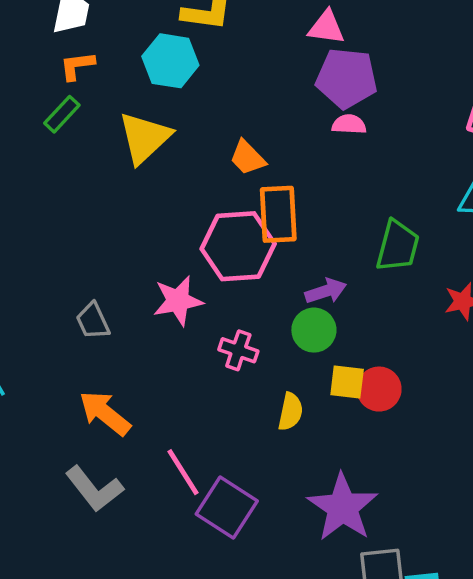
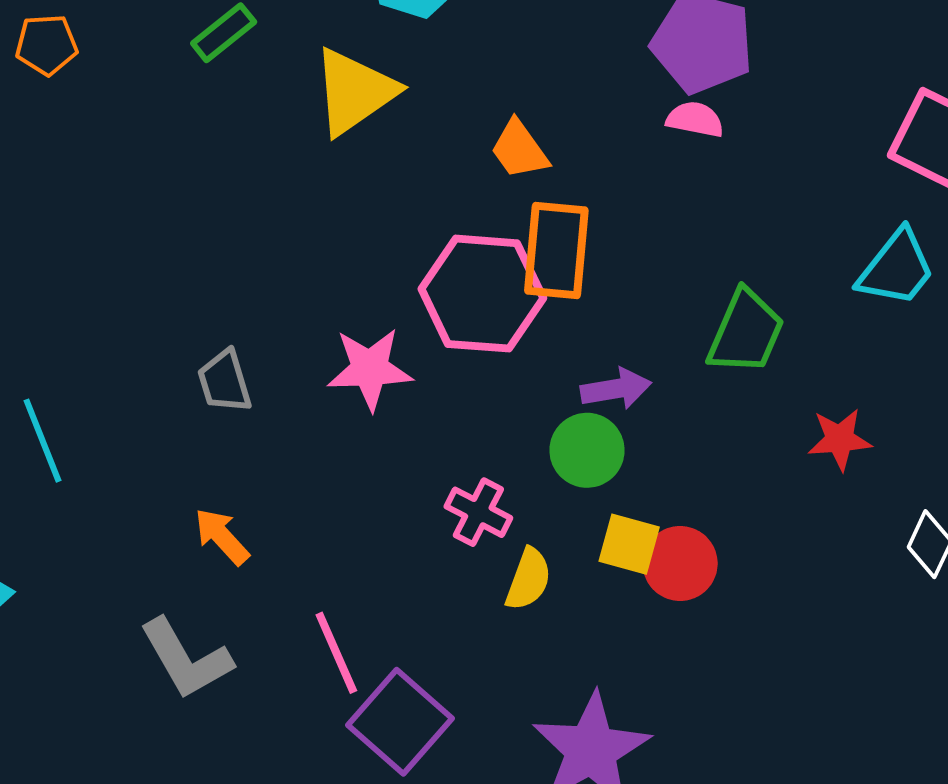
pink cross: (238, 350) -> (478, 512), moved
orange arrow: (105, 413) -> (222, 536), size x0.7

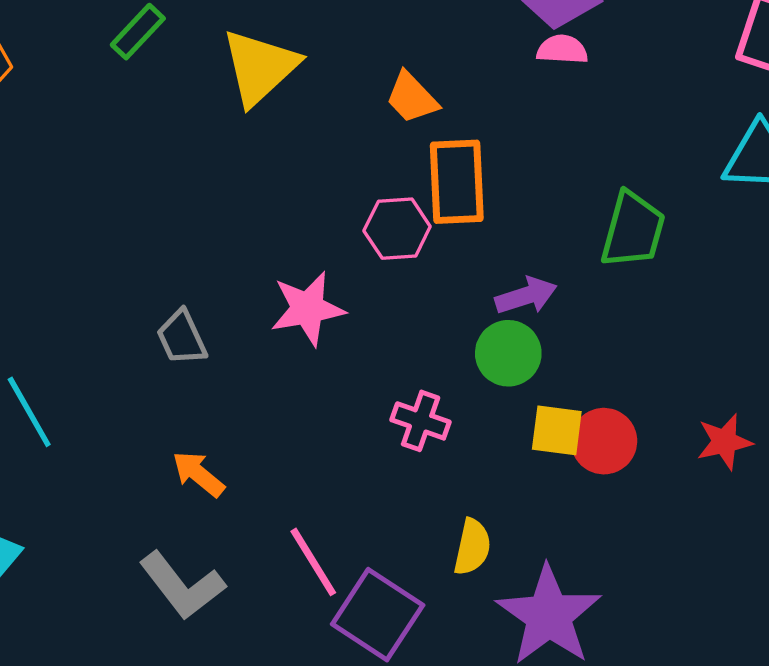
pink hexagon: (482, 294) -> (397, 229), size x0.6
red star: (840, 439) -> (724, 442), moved
yellow semicircle: (528, 579) -> (472, 547), moved

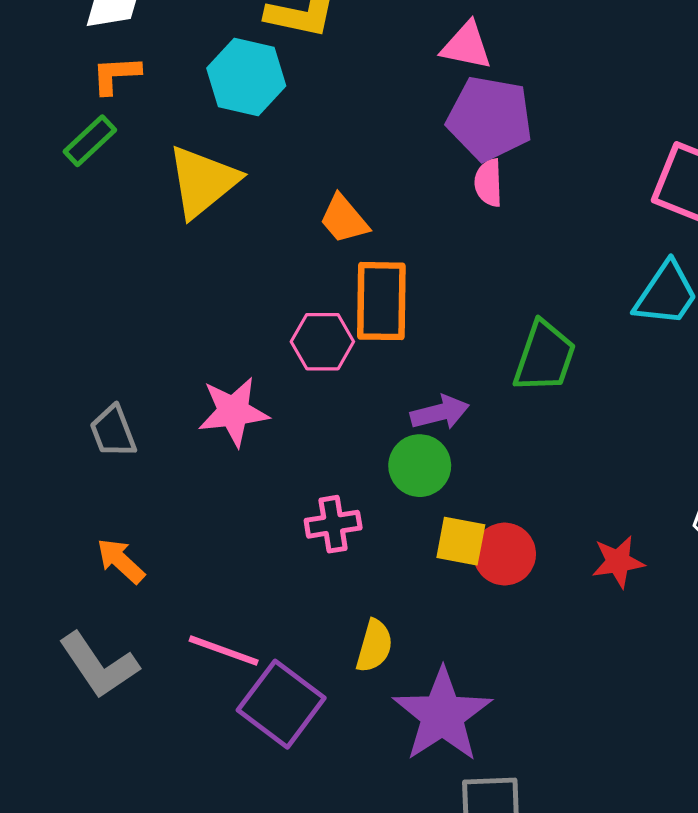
pink semicircle: (562, 50) -> (489, 183), turned -99
pink cross: (421, 421) -> (333, 524), turned -32
pink line: (313, 562) -> (224, 651), turned -42

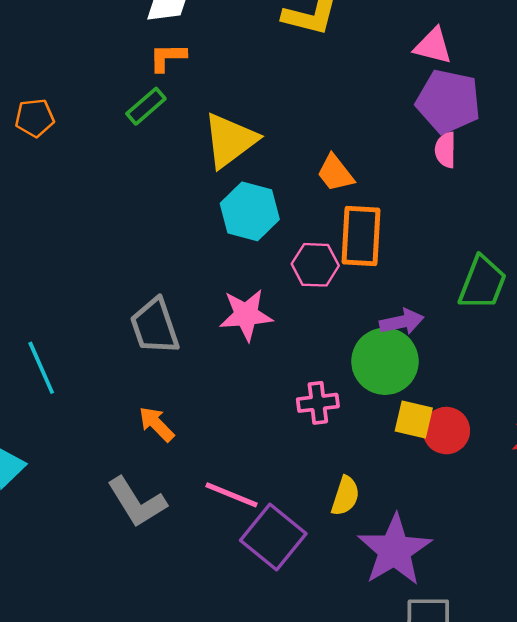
cyan hexagon: (246, 77) -> (250, 211), moved
gray trapezoid: (113, 431) -> (155, 326), size x1.4
green circle: (420, 466) -> (385, 361), size x1.4

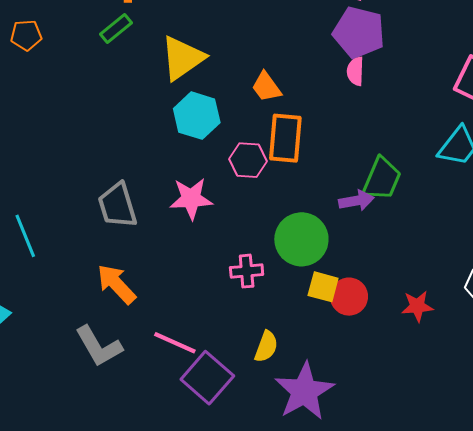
purple arrow: (402, 322) -> (356, 201), moved
orange arrow: (157, 424) -> (116, 284), size x1.4

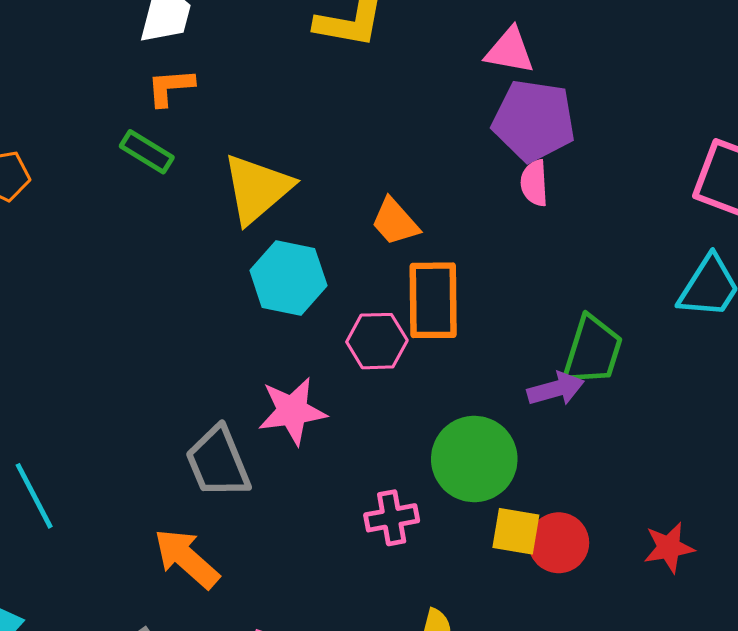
green rectangle: (116, 29) -> (147, 152), turned 76
gray trapezoid: (117, 205) -> (218, 462), moved

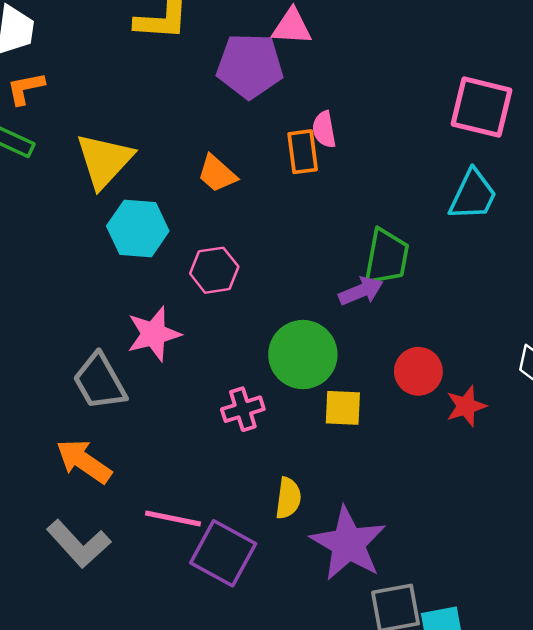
purple pentagon: (534, 121) -> (250, 66), moved
orange rectangle: (433, 300) -> (303, 152), moved, size x0.7
red circle: (559, 543) -> (418, 371), moved

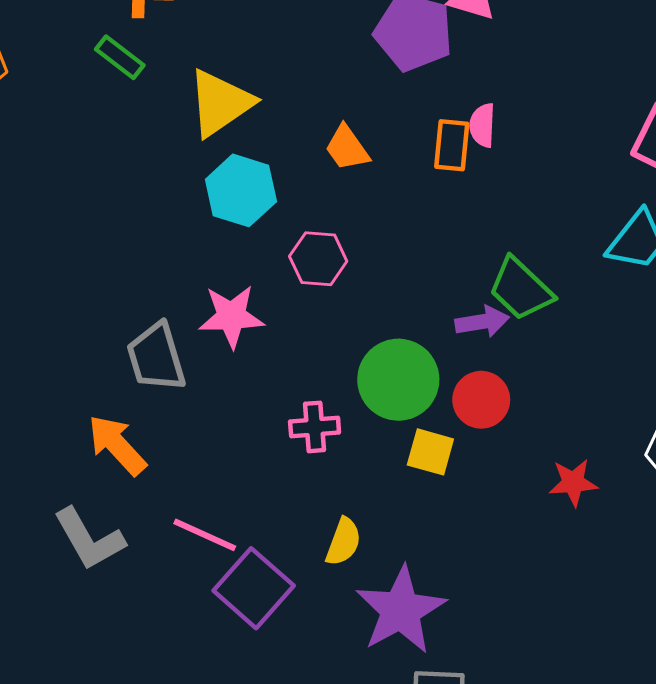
green trapezoid: (387, 257) -> (521, 289), turned 110
red circle: (418, 371) -> (481, 400), moved

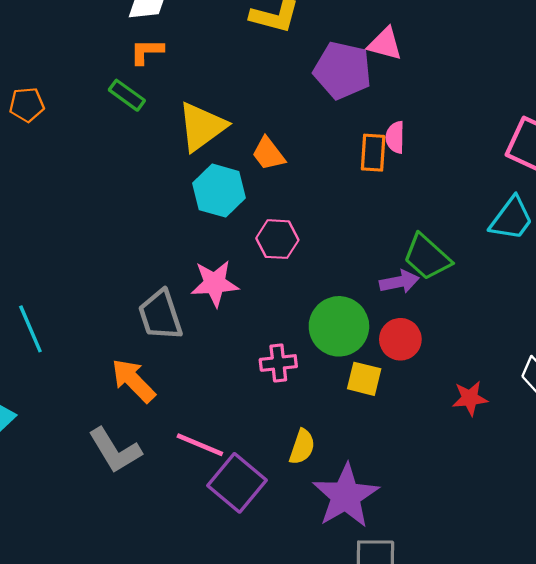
orange trapezoid: (347, 148) -> (268, 154), moved

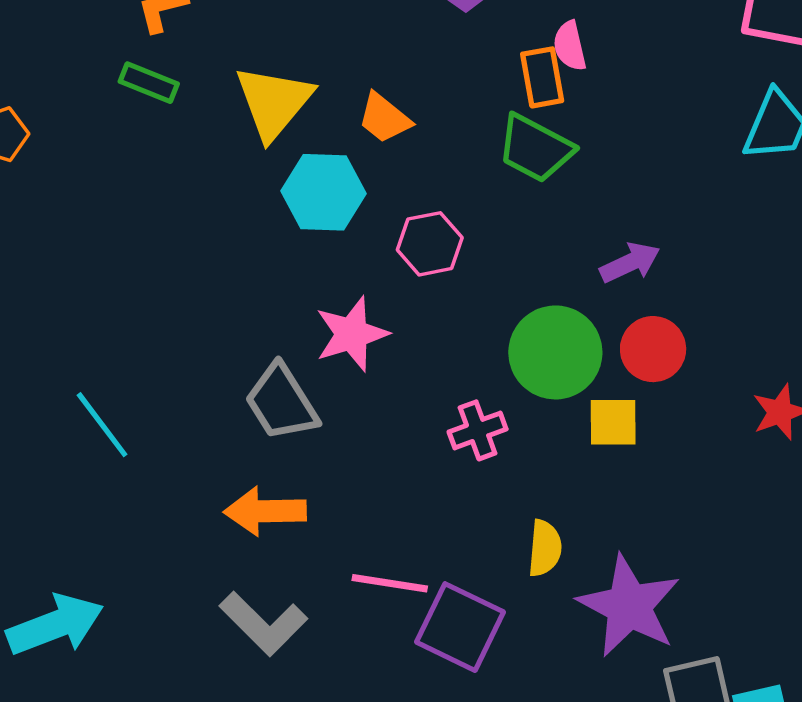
green trapezoid: (427, 257) -> (535, 148), moved
cyan line: (30, 329) -> (102, 425), moved
orange arrow: (133, 381) -> (265, 511), turned -33

